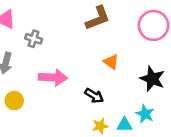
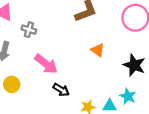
pink arrow: (53, 78) -> (46, 64), turned 35
black arrow: (94, 96) -> (61, 90), moved

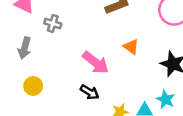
pink arrow: (46, 64) -> (96, 63), moved

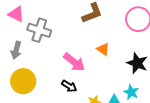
gray cross: (53, 23) -> (39, 30), size x1.6
yellow circle: (33, 86) -> (23, 81), size x1.6

